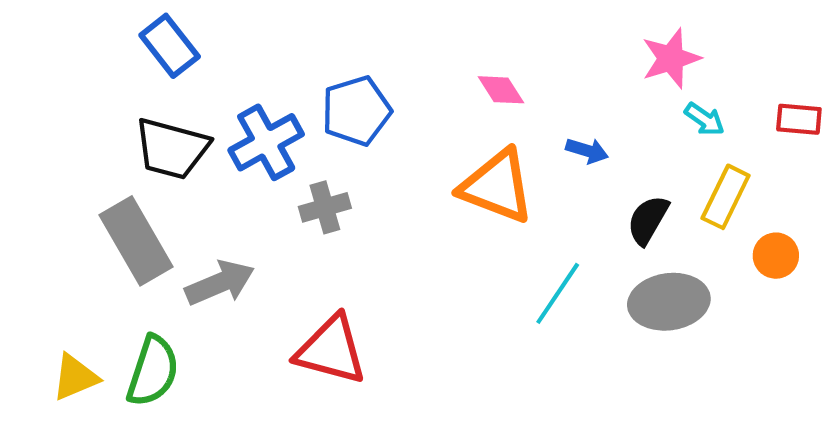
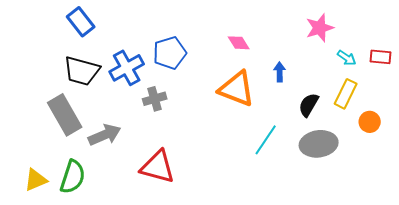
cyan arrow: (705, 119) -> (347, 58), moved
blue arrow: (587, 151) -> (280, 72), turned -108

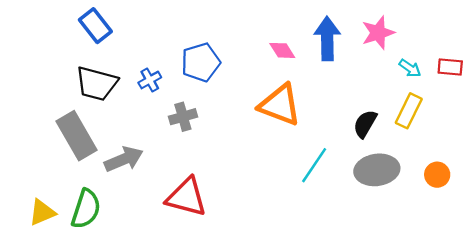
blue cross: (127, 68) -> (150, 80), size x0.6
blue arrow: (280, 72) -> (327, 39), moved, size x1.8
orange circle: (370, 122) -> (437, 175), moved

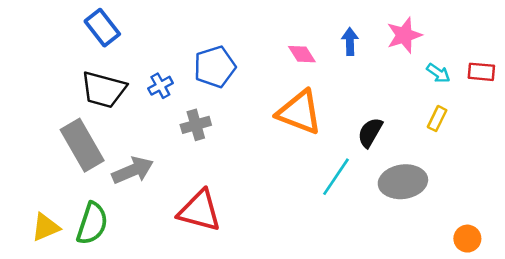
blue arrow: (327, 39) -> (350, 42), size x0.6
yellow rectangle: (409, 111) -> (437, 119), size x0.7
black semicircle: (365, 124) -> (370, 132), moved
orange circle: (437, 175) -> (467, 239), moved

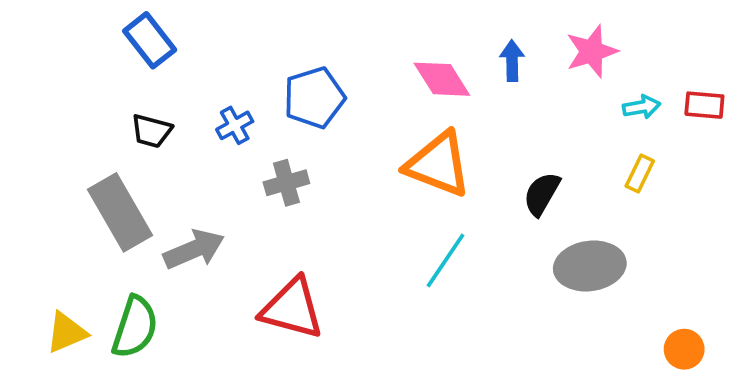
pink diamond: (302, 54) -> (442, 79), size x1.4
cyan arrow: (438, 73) -> (642, 107), turned -45
black trapezoid: (104, 90) -> (151, 131), size x0.6
cyan line: (336, 177) -> (446, 260), moved

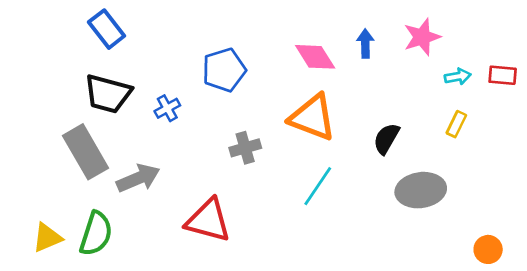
blue cross: (235, 125) -> (167, 108), moved
black trapezoid: (151, 131) -> (108, 94), size x1.6
gray cross: (286, 183) -> (245, 148), moved

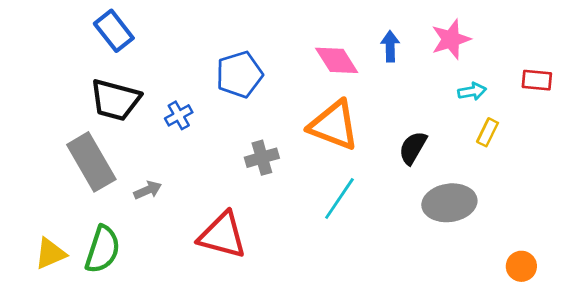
cyan arrow: (458, 77) -> (472, 91), moved
gray arrow: (138, 178) -> (148, 190), size x0.6

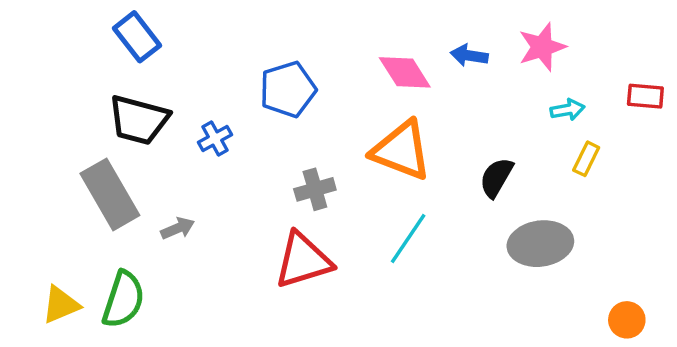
blue arrow: (390, 46) -> (469, 55), turned -80
red triangle: (222, 235) -> (303, 261), moved, turned -32

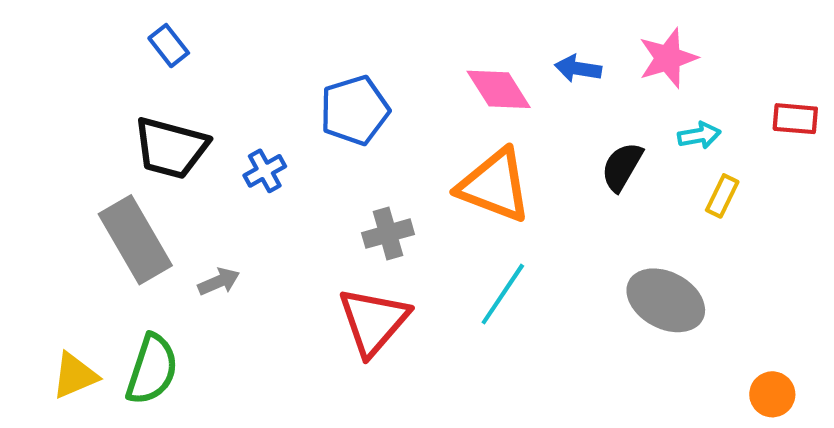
blue rectangle: (137, 37) -> (169, 46), size x0.7
black semicircle: (496, 177) -> (622, 167), moved
gray ellipse: (540, 244) -> (666, 300), turned 36
red triangle: (303, 261) -> (373, 321), turned -32

